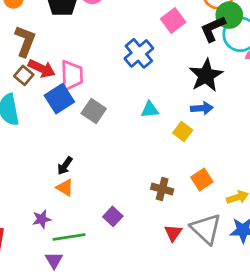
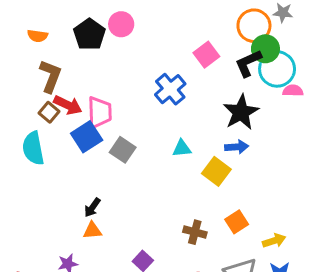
yellow square: (183, 132) -> (216, 171), size x1.4
orange triangle: (65, 188) -> (92, 231), turned -36

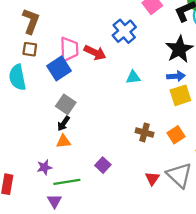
red arrow: (68, 105) -> (95, 53), moved
brown square: (49, 112) -> (30, 49), turned -32
gray square: (123, 150) -> (66, 104), moved
yellow square: (216, 171) -> (180, 95), moved, turned 35
brown cross: (195, 232) -> (144, 132), moved

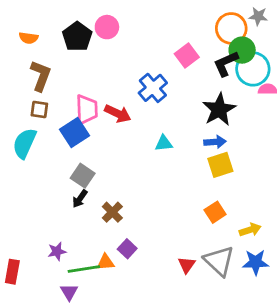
cyan semicircle: (17, 77) -> (24, 143), turned 35
brown cross: (144, 132) -> (112, 212), moved, turned 30
orange triangle: (64, 141) -> (106, 262), moved

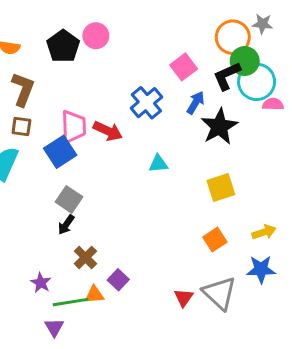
blue arrow: (215, 142) -> (196, 103), moved, turned -55
brown cross: (112, 212) -> (85, 257), moved
yellow arrow: (250, 230) -> (264, 232), moved
purple star: (57, 251) -> (41, 283), turned -30
blue star: (256, 262) -> (261, 269), moved

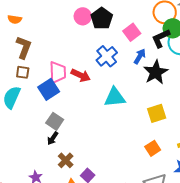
pink circle: (96, 36) -> (83, 16), moved
black pentagon: (63, 46) -> (102, 18), moved
cyan triangle: (158, 164) -> (115, 97), size x1.6

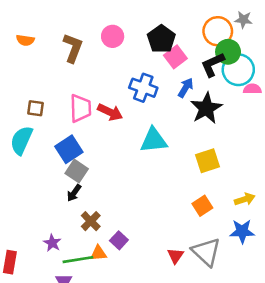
black pentagon: (102, 18) -> (161, 39), moved
brown L-shape: (24, 47) -> (73, 48), moved
blue cross: (107, 56) -> (143, 88), turned -30
blue square: (49, 89) -> (69, 149), moved

